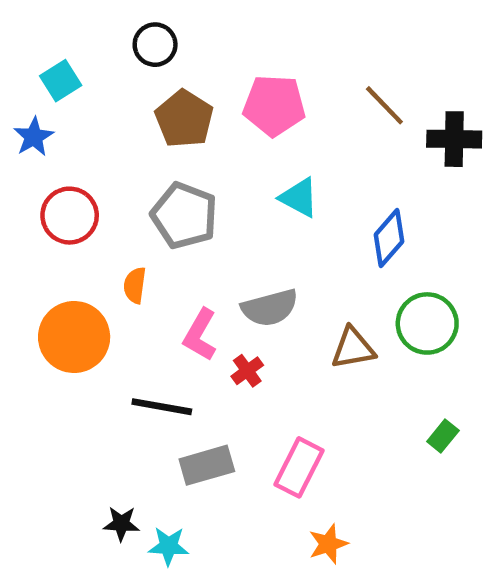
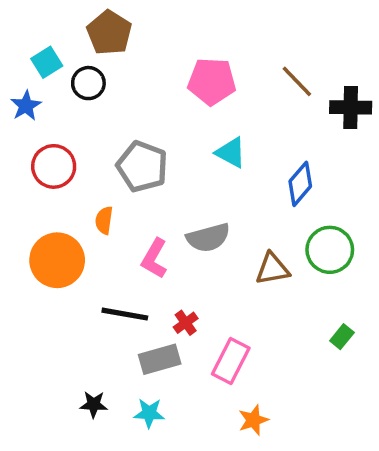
black circle: (155, 45) -> (88, 83), moved
brown pentagon: (184, 119) -> (109, 33), moved
red cross: (247, 371) -> (186, 323), moved
cyan star: (169, 546) -> (149, 413), moved

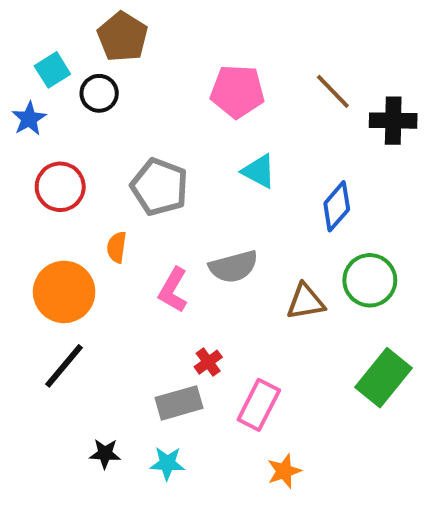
black line: (125, 314) -> (64, 366), moved, turned -60
green rectangle: (342, 337) -> (383, 378), size x2.0

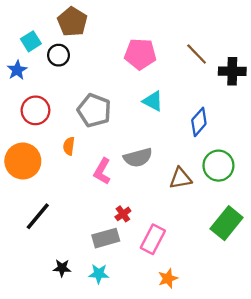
orange circle: (64, 292) -> (23, 161), moved

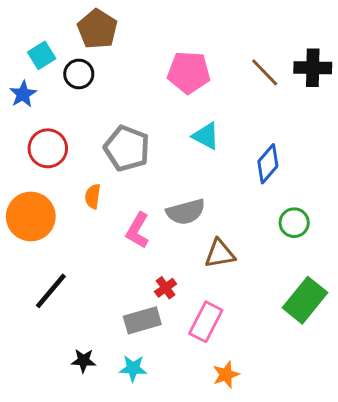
black cross: (232, 71) -> (313, 68), moved
green circle: (218, 166) -> (294, 223), size x0.7
brown triangle: (180, 178) -> (220, 254), moved

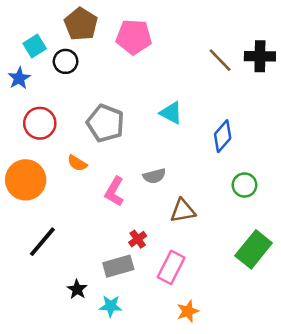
pink pentagon: (189, 72) -> (134, 37), moved
orange semicircle: (93, 196) -> (77, 163), turned -66
gray semicircle: (186, 212) -> (154, 176), size x0.7
black star: (83, 361) -> (77, 289), moved, turned 30

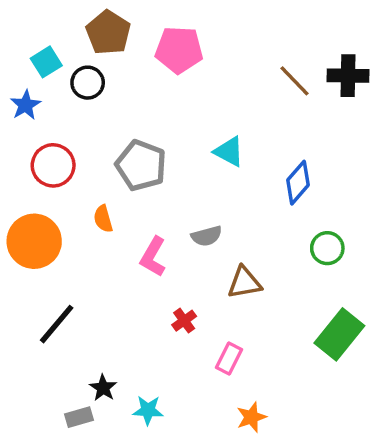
orange semicircle: (77, 163) -> (103, 219), turned 42
gray rectangle: (118, 266) -> (79, 417), moved, size x0.7
pink rectangle: (171, 267) -> (229, 359), size x0.7

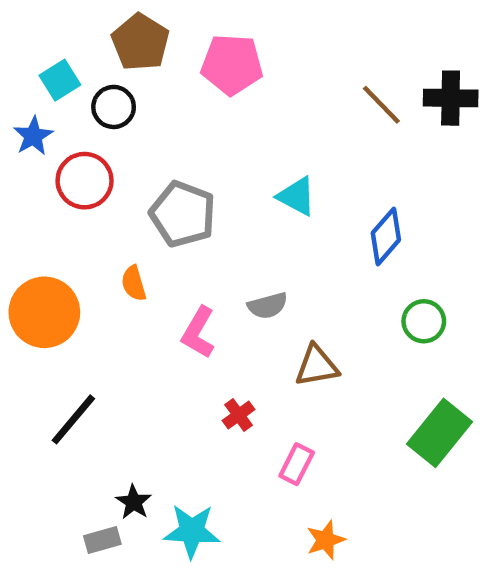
red circle: (53, 165) -> (85, 181), moved
cyan star: (148, 410) -> (192, 531), size x1.4

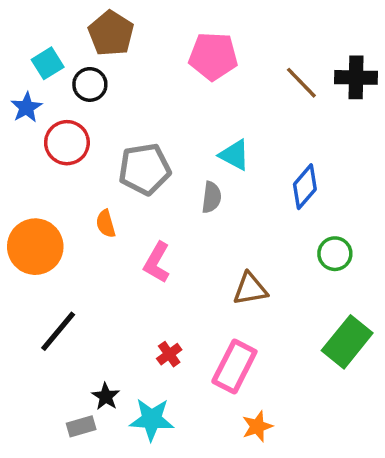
pink pentagon: (232, 65) -> (213, 56), moved
gray pentagon: (183, 214) -> (145, 169), turned -30
gray semicircle: (268, 306) -> (211, 197), moved, turned -68
red cross: (239, 415) -> (169, 354), moved
pink rectangle: (297, 464) -> (234, 366), size x1.6

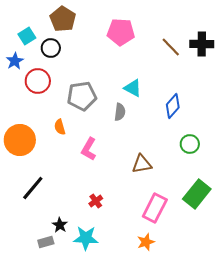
pink rectangle: (234, 366) -> (155, 208), moved

